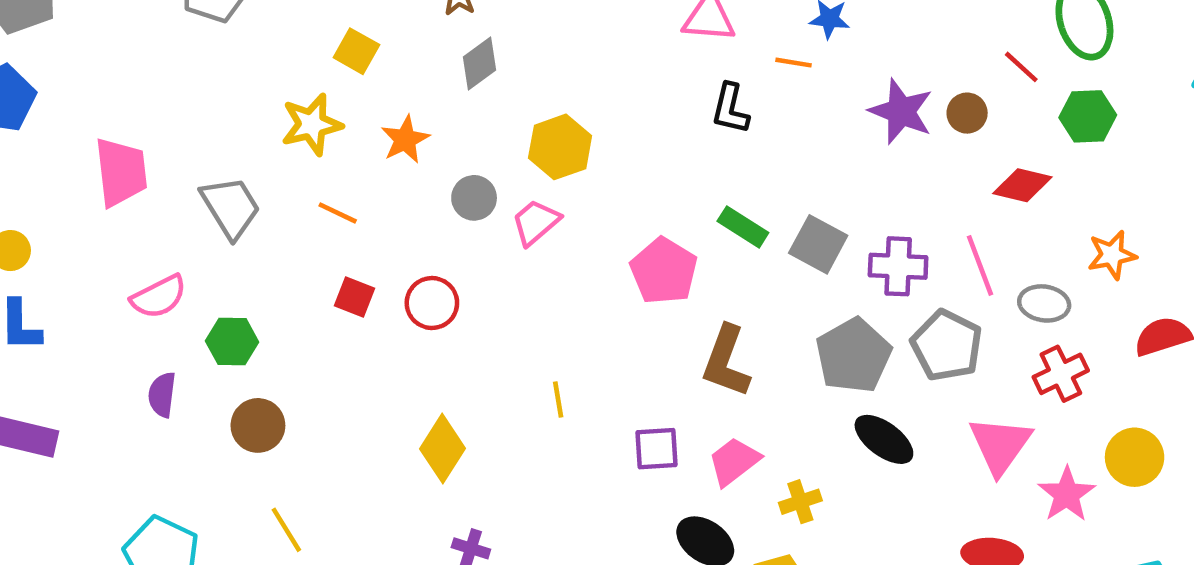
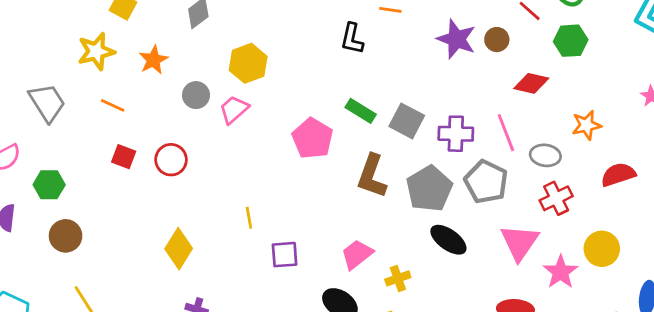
brown L-shape: (726, 361) -> (372, 176), moved
purple square: (656, 449) -> (285, 255), moved

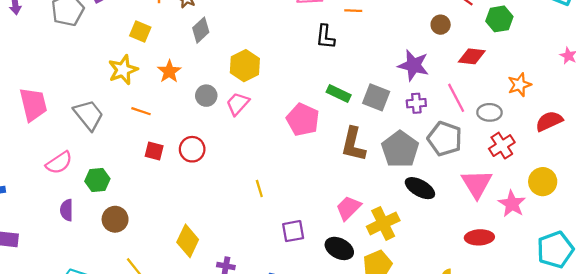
purple star: (456, 39) -> (413, 65), moved
purple cross: (456, 134) -> (416, 103), size x0.7
yellow diamond: (179, 249) -> (188, 241), moved
purple square: (285, 255) -> (293, 231), moved
yellow cross: (398, 278) -> (383, 223), size x1.6

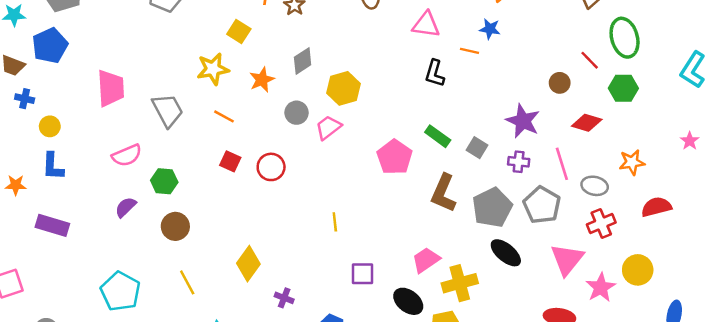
gray diamond: (201, 30) -> (303, 61), moved
gray square: (376, 97) -> (477, 148), size x0.7
purple semicircle: (67, 210) -> (126, 207), turned 35

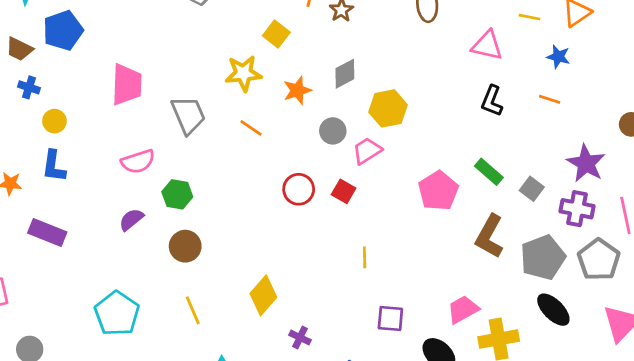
orange line: (469, 51) -> (550, 99), moved
red square: (230, 161) -> (344, 191), moved
purple cross: (519, 162) -> (577, 209), size x1.4

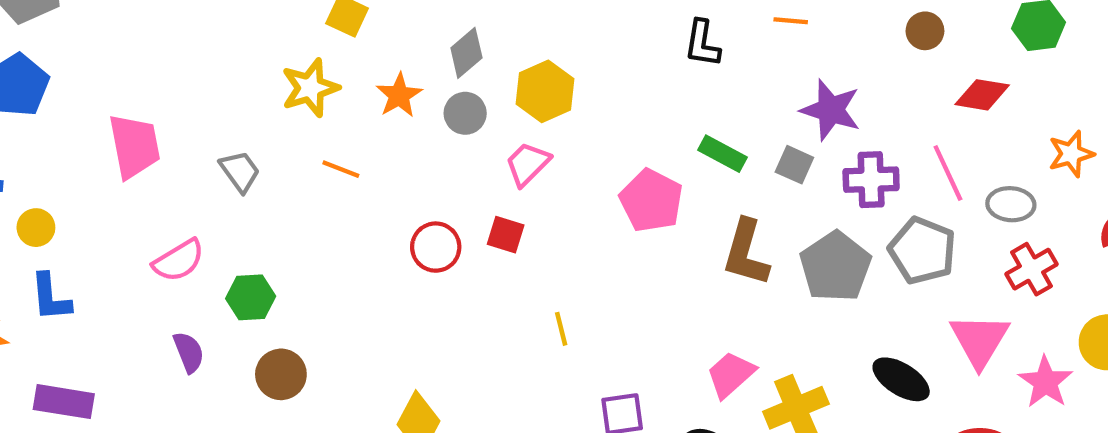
gray trapezoid: (188, 115) -> (240, 171), size x0.7
gray circle: (333, 131) -> (465, 113), moved
purple star: (586, 163) -> (831, 110), moved
purple semicircle: (131, 220) -> (189, 352), turned 120
black ellipse: (553, 310) -> (901, 379), moved

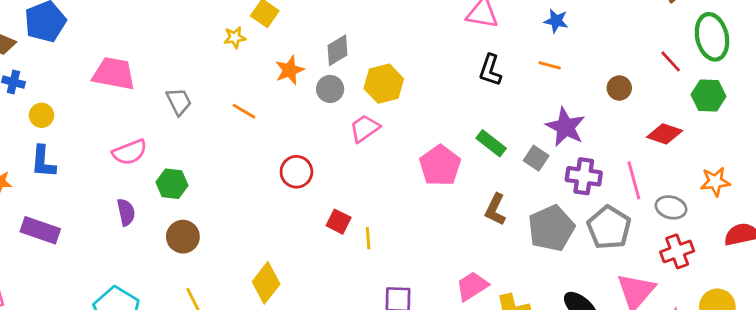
brown circle: (925, 31) -> (619, 88), moved
yellow star: (310, 88) -> (235, 37), moved, size x0.6
pink trapezoid: (134, 146) -> (114, 74), turned -78
red square: (506, 235) -> (339, 222), moved
brown L-shape: (746, 253) -> (495, 210), size x0.7

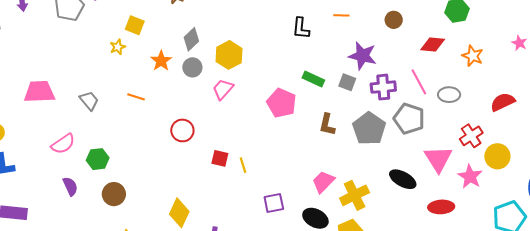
orange star: (715, 182) -> (473, 56), moved, turned -30
red cross: (677, 251) -> (471, 136), moved

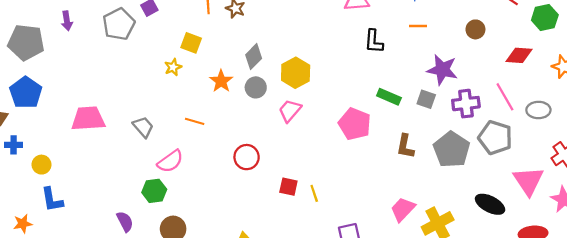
pink semicircle: (63, 144) -> (170, 161), moved

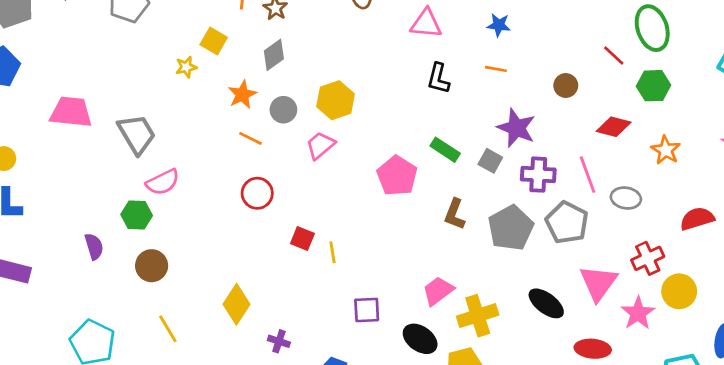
gray diamond: (254, 57) -> (274, 55), moved
orange line: (195, 121) -> (250, 138), moved
gray trapezoid: (143, 127) -> (137, 134), size x1.5

